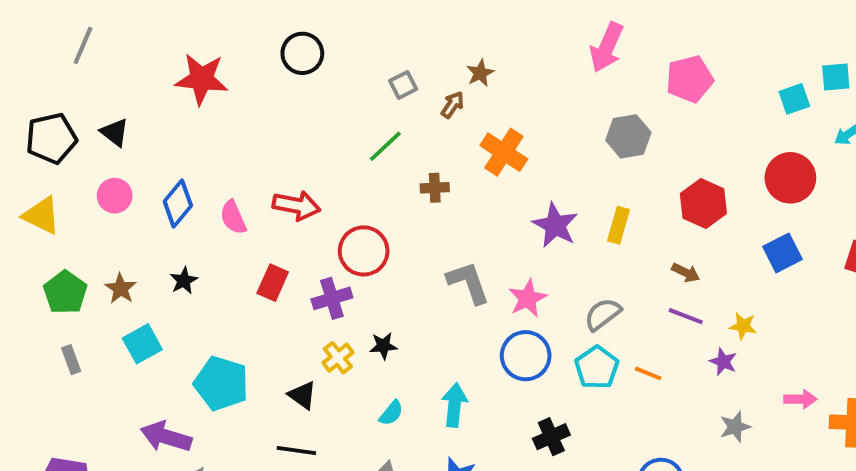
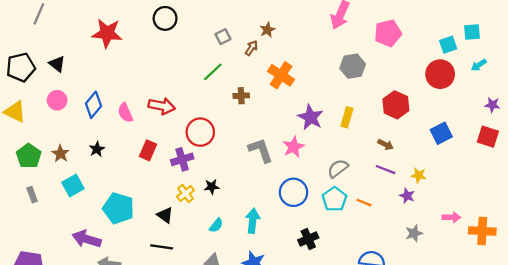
red circle: (790, 178) -> (440, 74), moved
pink star: (528, 298) -> (294, 147), moved

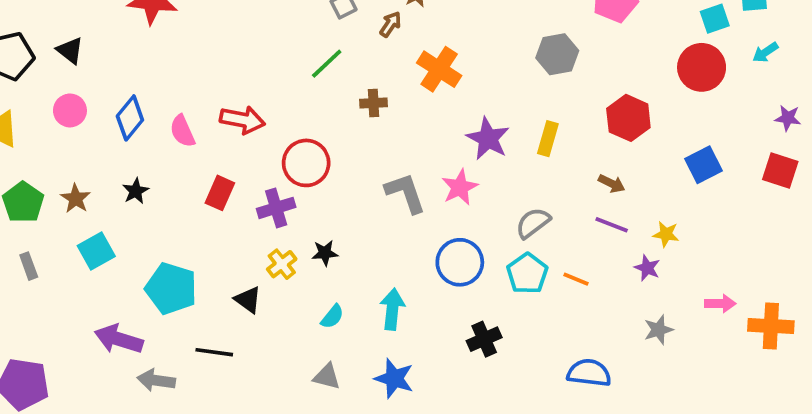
black line: (162, 247) -> (214, 352), moved

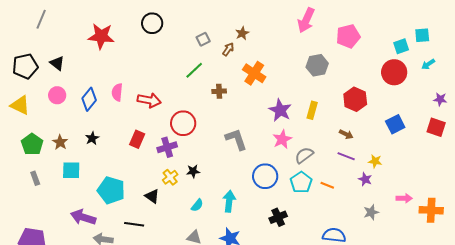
pink semicircle: (182, 131) -> (117, 92), moved, turned 30
pink star: (460, 187) -> (282, 139), moved
cyan square: (96, 251) -> (71, 170), turned 30

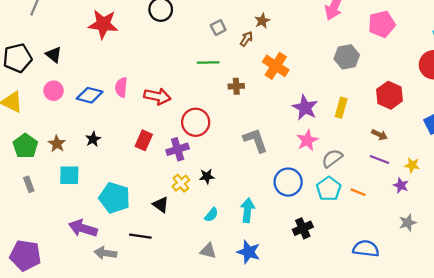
green line: (194, 70) -> (208, 63), turned 42
blue diamond: (89, 99) -> (90, 95), turned 65

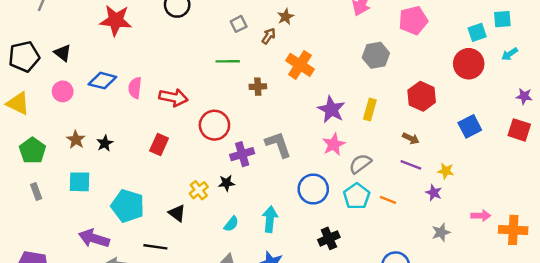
blue diamond: (90, 95) -> (102, 81), moved
brown star: (57, 144) -> (76, 140), moved
purple cross: (178, 149) -> (242, 154), moved

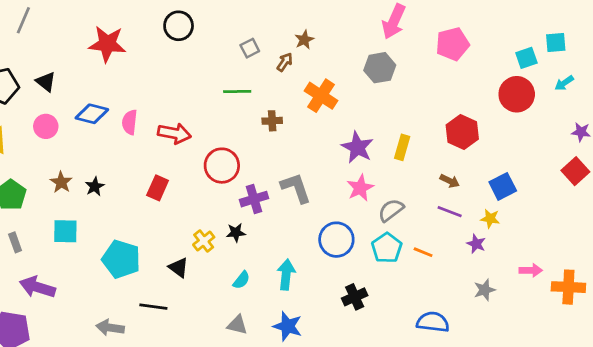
gray hexagon: (376, 55) -> (380, 68), moved
blue square: (470, 126) -> (503, 186), moved
red square: (519, 130) -> (575, 171), turned 30
purple arrow: (94, 238) -> (37, 287), moved

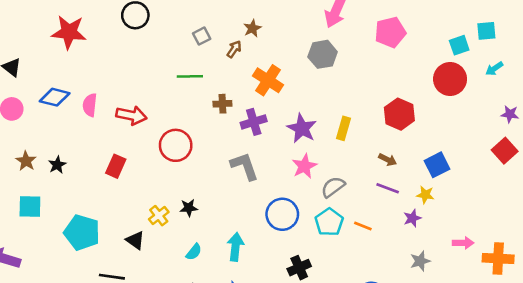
purple cross: (254, 199) -> (254, 122), moved
purple star: (476, 244) -> (412, 218), turned 30

